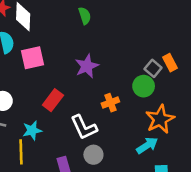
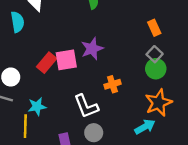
pink square: (32, 58) -> (66, 60), moved
orange rectangle: (170, 63) -> (154, 28), moved
green circle: (144, 86) -> (156, 69), moved
red rectangle: (53, 100) -> (47, 63), moved

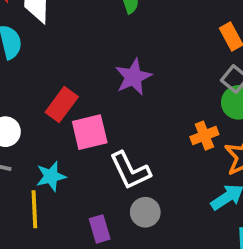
pink square: (66, 60) -> (90, 132), moved
orange cross: (112, 84) -> (204, 136), moved

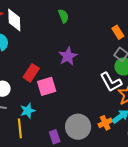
orange cross: (204, 136) -> (105, 123), moved
white L-shape: (130, 171) -> (111, 82), moved
gray circle: (145, 212) -> (78, 127), size x1.6

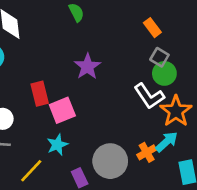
red rectangle: (31, 73) -> (40, 94), turned -42
cyan star: (28, 111) -> (57, 145), moved
yellow line: (20, 128) -> (31, 171), turned 54

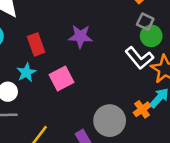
purple star: (87, 67) -> (80, 36), turned -30
red rectangle: (40, 94) -> (36, 44), moved
cyan star: (57, 145) -> (26, 72), moved

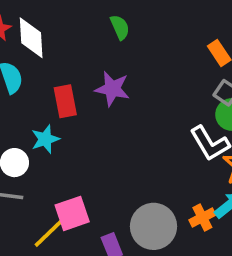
purple star: (80, 36) -> (112, 89), moved
pink square: (61, 79) -> (72, 213), moved

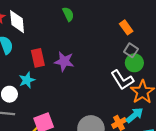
purple star: (112, 89) -> (64, 61), moved

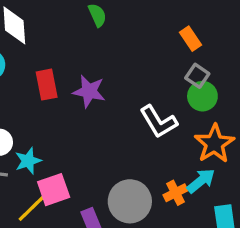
cyan star: (27, 80) -> (28, 161), moved
white L-shape: (122, 80) -> (158, 122), moved

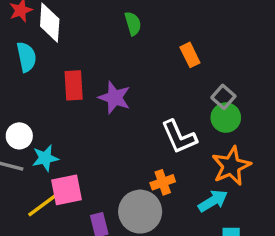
orange rectangle: (191, 39) -> (190, 55), moved
orange cross: (176, 193) -> (163, 182), moved

